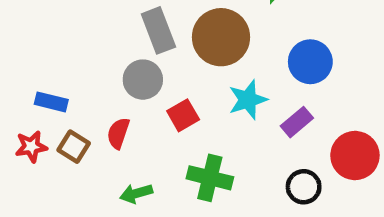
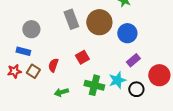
blue circle: (310, 62) -> (127, 33), moved
gray circle: (143, 80) -> (31, 29), moved
cyan star: (248, 100) -> (117, 80), moved

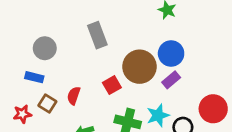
brown circle: (99, 22) -> (139, 67), moved
purple rectangle: (133, 60) -> (171, 80), moved
red star: (14, 71) -> (22, 114), moved

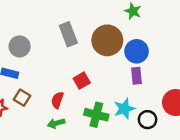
brown circle: (139, 67) -> (107, 40), moved
purple rectangle: (171, 80) -> (137, 76), turned -56
red semicircle: (74, 96) -> (57, 100), moved

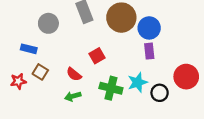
gray circle: (20, 46) -> (48, 23), moved
red semicircle: (57, 100) -> (74, 74), turned -70

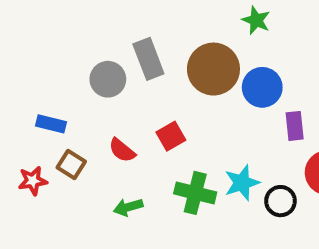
gray circle: (48, 23) -> (108, 79), moved
purple rectangle: (149, 51) -> (295, 126), moved
red semicircle: (74, 74) -> (122, 150), moved

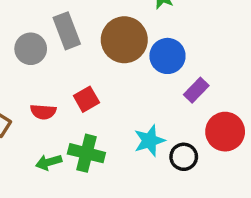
purple rectangle: (295, 126) -> (196, 90), turned 50
red semicircle: (122, 150) -> (43, 112), turned -35
green cross: (195, 193) -> (86, 153), moved

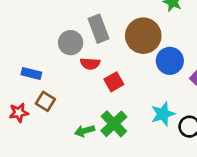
blue circle: (167, 56) -> (170, 61), moved
red semicircle: (43, 112) -> (90, 64), moved
green cross: (86, 153) -> (114, 124), turned 32

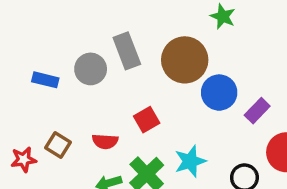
red semicircle: (90, 64) -> (105, 141), moved
blue rectangle: (31, 73) -> (45, 80), moved
cyan star: (163, 114) -> (190, 161), moved

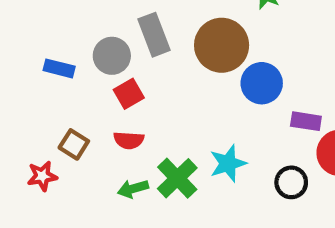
purple rectangle: (257, 111) -> (306, 121), moved, turned 55
red square: (147, 120) -> (129, 94), moved
red star: (24, 160) -> (42, 176), moved

